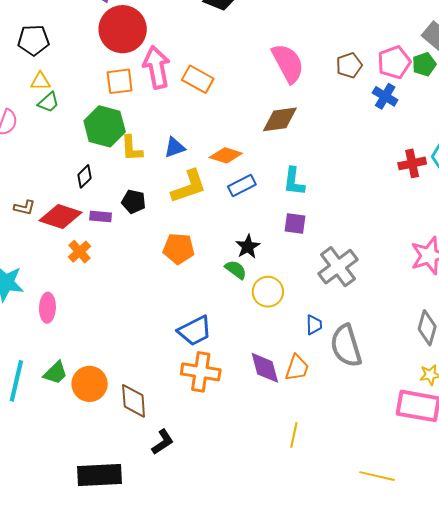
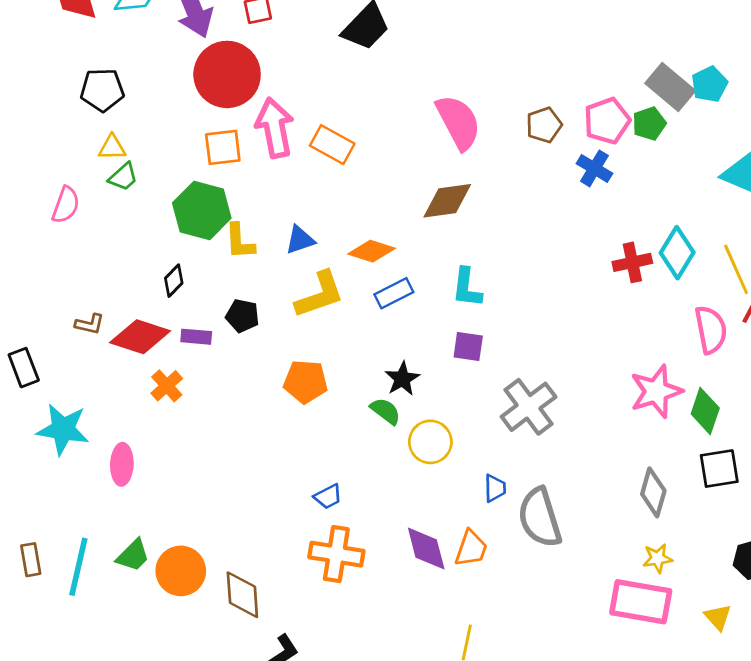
blue trapezoid: (195, 331) -> (328, 497), size x0.6

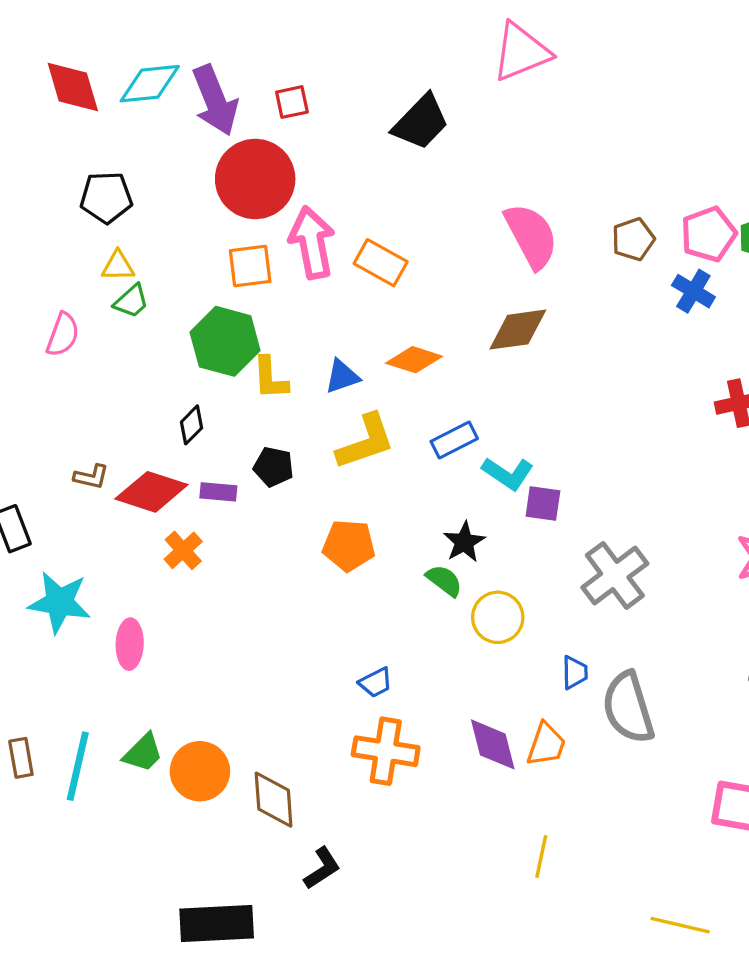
orange diamond: (371, 251) -> (414, 360), moved
cyan L-shape: (467, 288) -> (508, 473), moved, turned -63

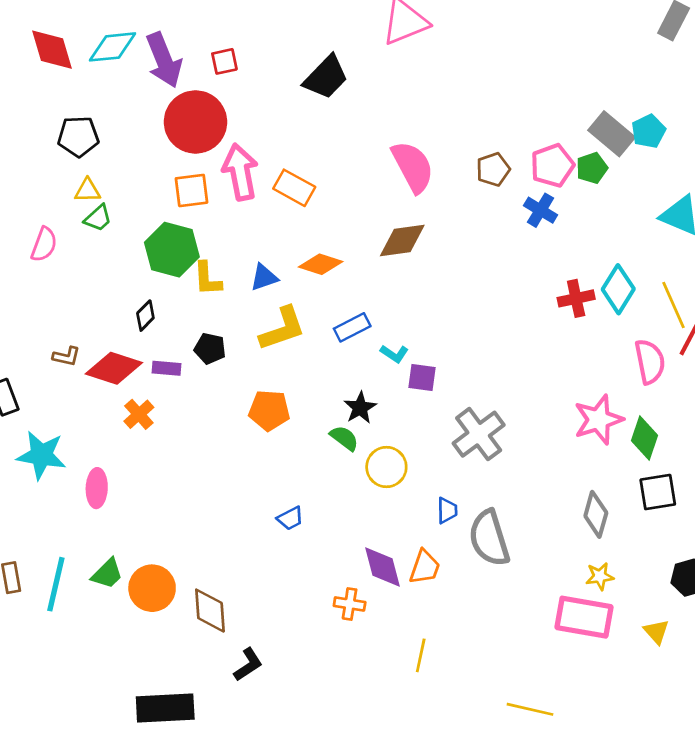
cyan L-shape: (508, 473) -> (394, 354), size x0.7
orange cross: (386, 751) -> (350, 604), moved, size x0.6

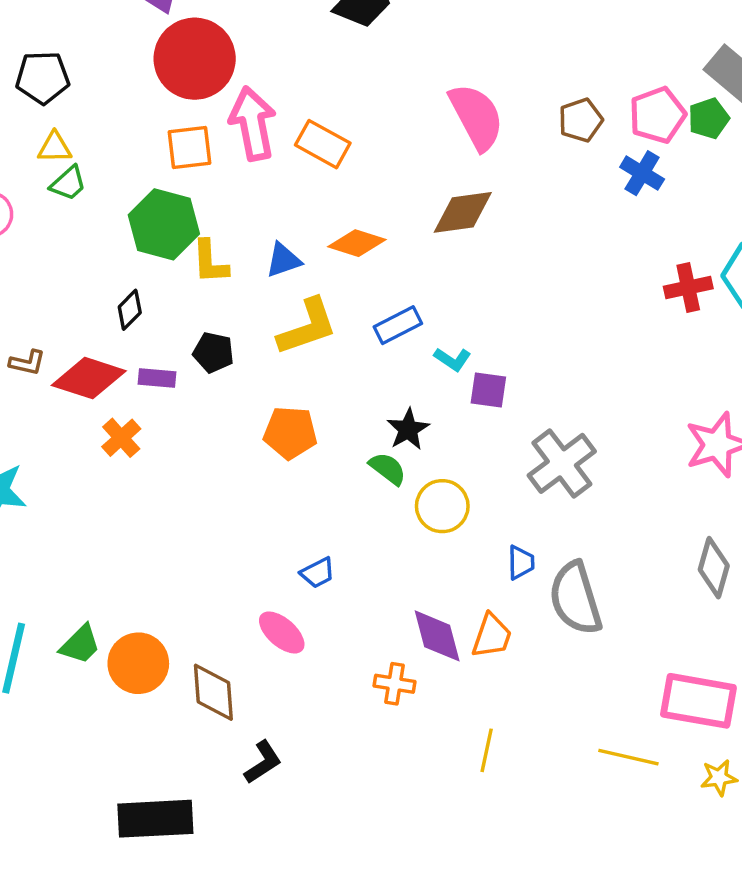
pink ellipse: (97, 488) -> (282, 632), moved, turned -51
yellow star: (600, 576) -> (719, 778), moved
yellow line: (530, 709) -> (628, 757), moved

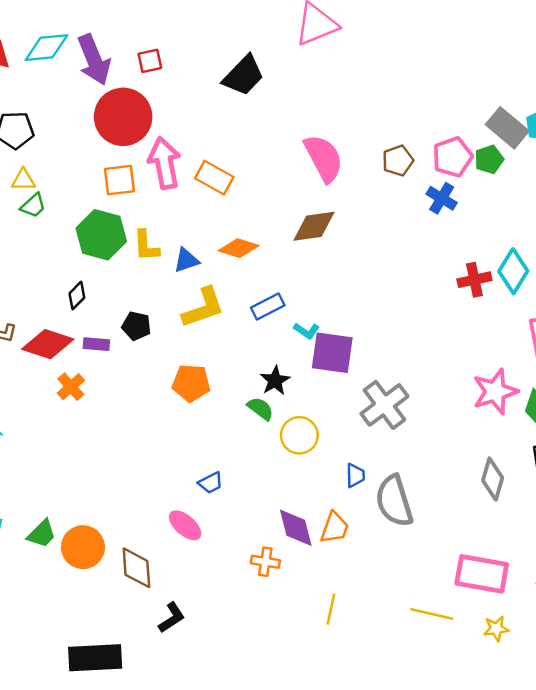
yellow L-shape: (210, 262) -> (146, 246), moved
purple square: (488, 390) -> (332, 353), size x1.6

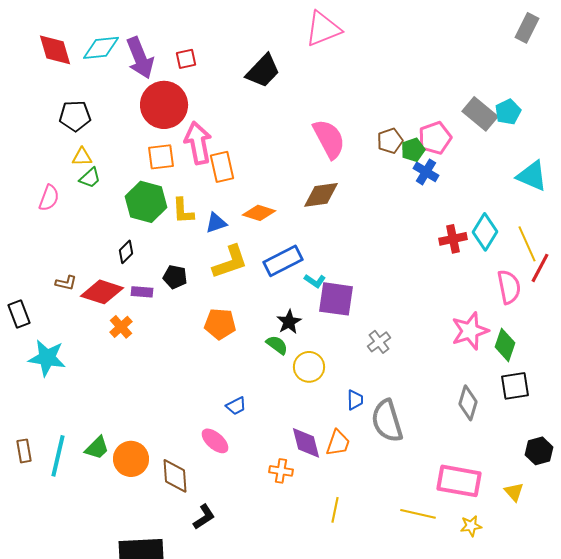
green pentagon: (489, 159) -> (413, 150), moved
orange rectangle: (214, 178) -> (222, 167), moved, turned 48
blue rectangle: (268, 306) -> (283, 261), size x1.4
gray cross: (384, 405) -> (379, 342), size x0.6

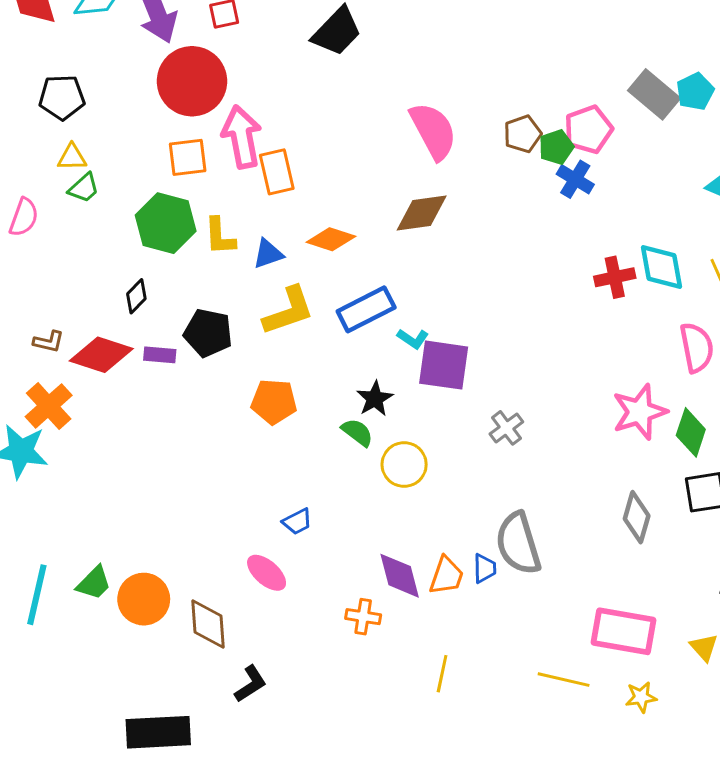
cyan diamond: (485, 232) -> (662, 267), turned -42
black pentagon: (175, 277) -> (208, 333), size x1.4
orange cross: (121, 327) -> (49, 406), moved, size x1.4
blue trapezoid: (355, 400) -> (485, 568), moved

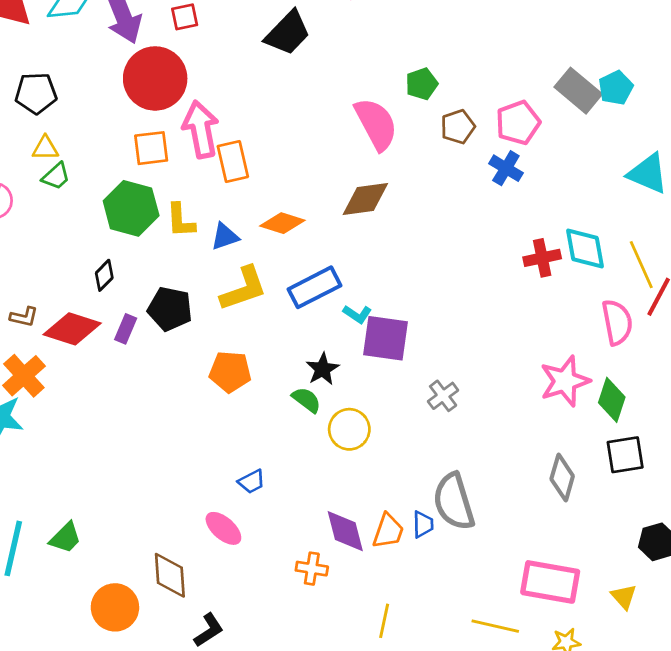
green pentagon: (556, 147) -> (422, 84), moved
purple rectangle: (160, 355) -> (126, 329), turned -72
orange circle: (144, 599) -> (115, 607), moved

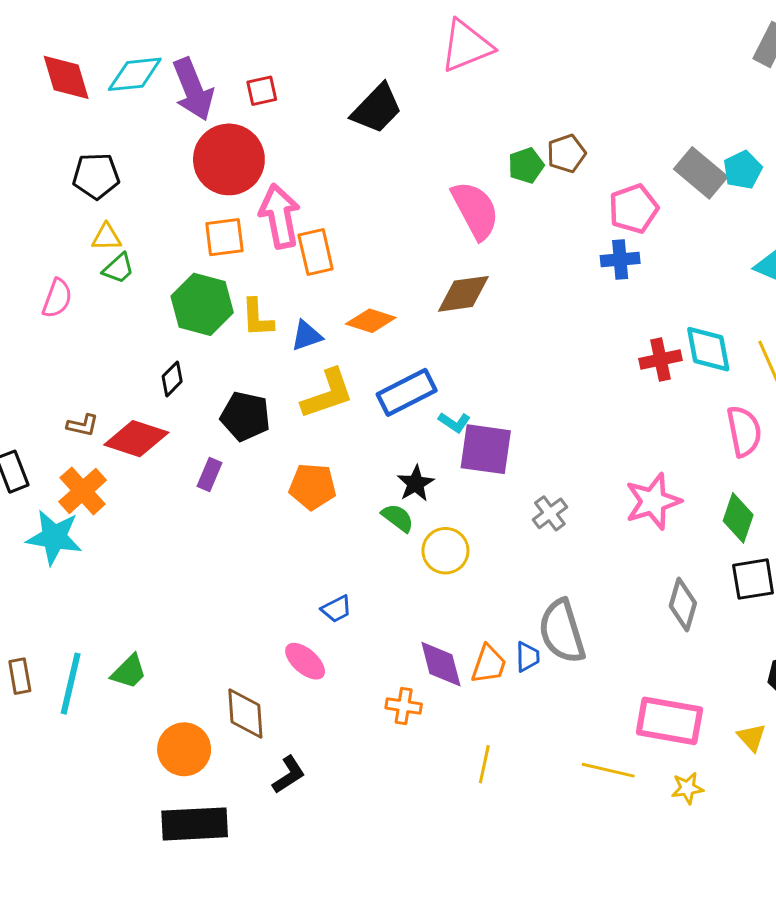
brown pentagon: (458, 127) -> (566, 153), moved
blue cross: (506, 168) -> (620, 259), turned -36
purple rectangle: (126, 329) -> (209, 475), moved
pink star: (565, 381) -> (653, 501), moved

